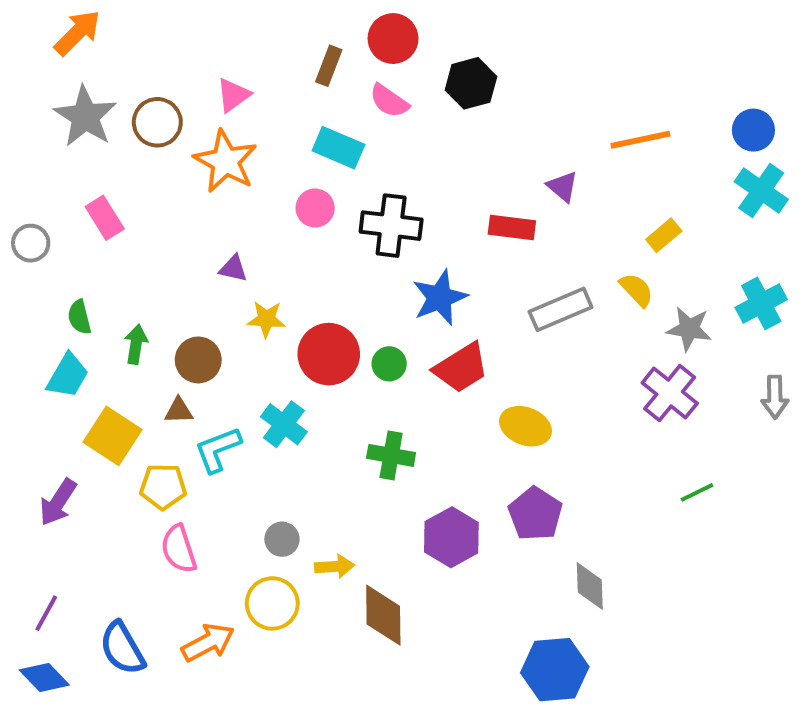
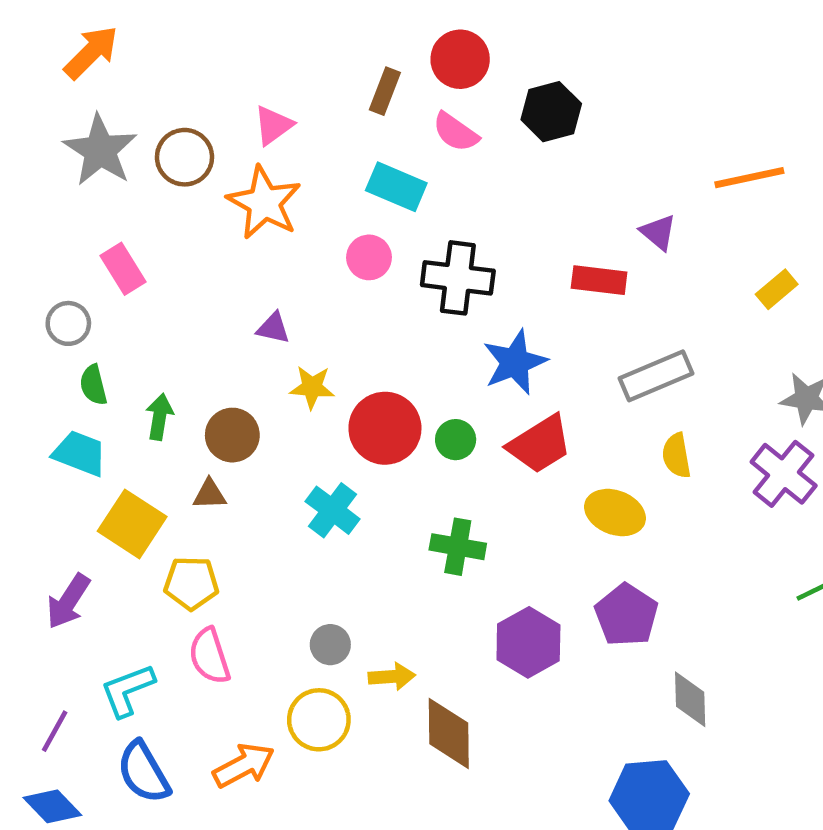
gray circle: (31, 243) -> (68, 323), moved
yellow semicircle: (637, 290) -> (676, 456), moved, turned -147
cyan trapezoid: (68, 376) -> (80, 453), turned -99
cyan L-shape: (218, 450) -> (128, 690), moved

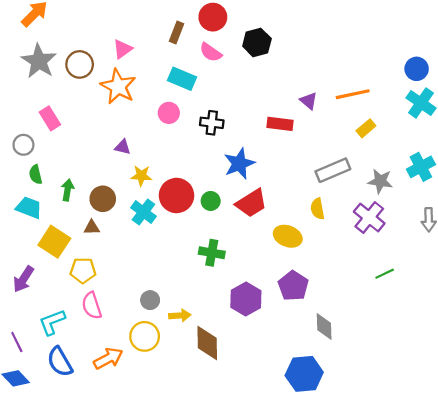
orange line: (749, 178) -> (353, 94), moved
black cross: (458, 278) -> (212, 123), size x0.7
gray rectangle: (656, 376) -> (333, 170), moved
cyan cross: (333, 510) -> (143, 212), moved
purple line: (55, 731) -> (17, 342), turned -55

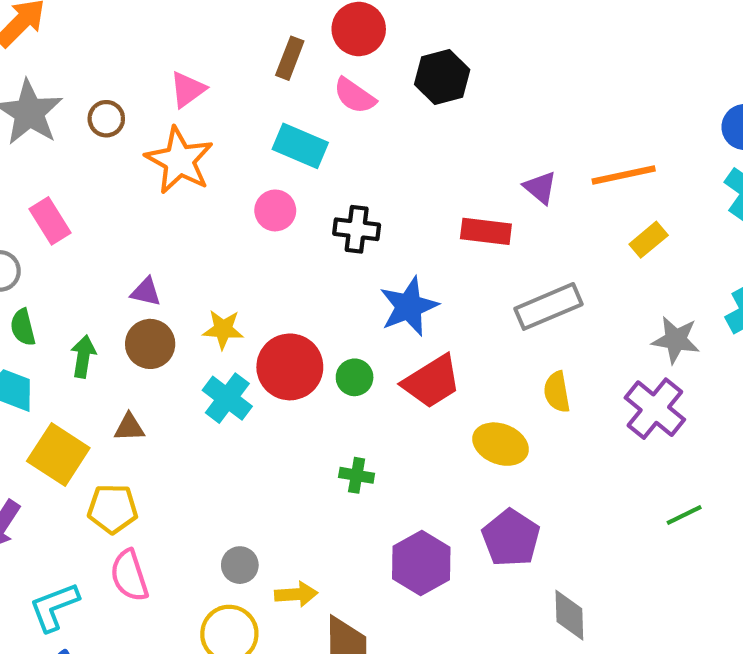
brown circle: (80, 64) -> (106, 119), size x0.7
purple triangle: (123, 147) -> (146, 292), moved
gray rectangle: (333, 170) -> (549, 306), moved
brown circle: (103, 199) -> (150, 344), moved
green cross: (212, 253) -> (357, 475), size x0.7

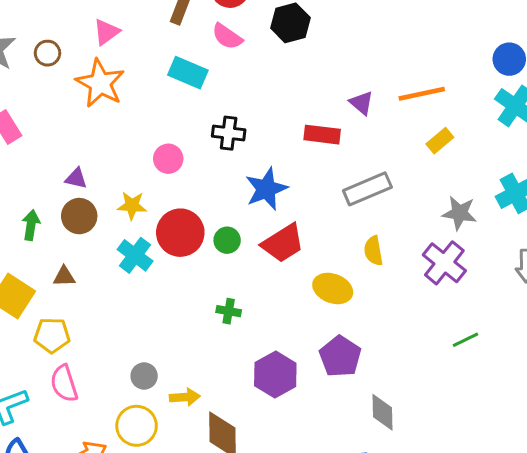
pink circle: (275, 210) -> (168, 159), moved

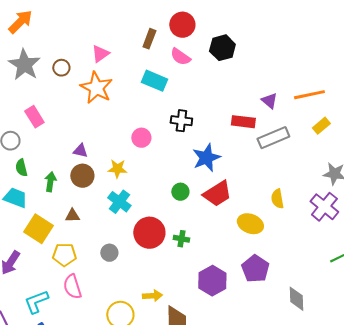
gray rectangle: (367, 189) -> (273, 138), moved
red circle: (180, 233) -> (149, 233), moved
gray circle: (144, 376) -> (109, 253), moved
gray diamond: (382, 412) -> (296, 299), moved

